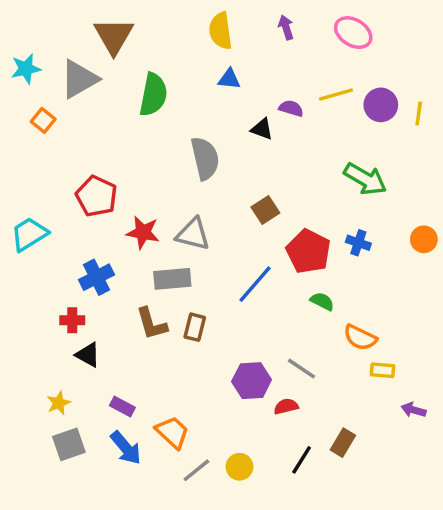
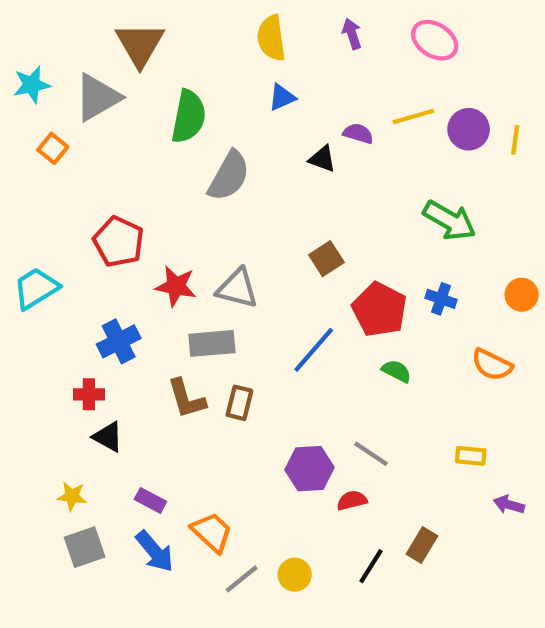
blue triangle: (229, 79) -> (282, 97), turned -30
gray semicircle: (205, 158) -> (229, 176), moved, turned 42
orange semicircle: (360, 338) -> (492, 365), moved
yellow star: (59, 403) -> (72, 496), turned 30

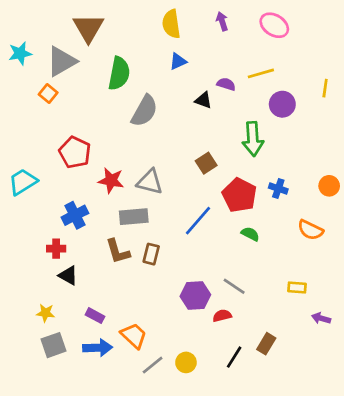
purple circle: (469, 129) -> (282, 104), moved
orange square: (53, 148) -> (48, 93), moved
green arrow: (449, 220) -> (253, 139), moved, turned 56
blue arrow: (155, 551) -> (98, 348), turned -52

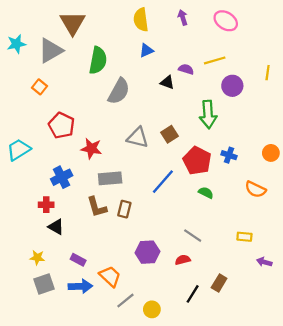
orange square: (48, 93) -> (40, 87), moved
gray triangle: (150, 182) -> (138, 138), moved
purple hexagon: (195, 296) -> (147, 252), moved
yellow circle: (186, 362) -> (152, 309), moved

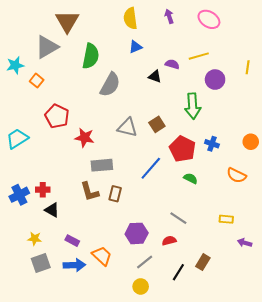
cyan star: (16, 44) -> (15, 65), moved
blue cross: (62, 177) -> (19, 195), moved
gray line: (125, 301) -> (145, 262), moved

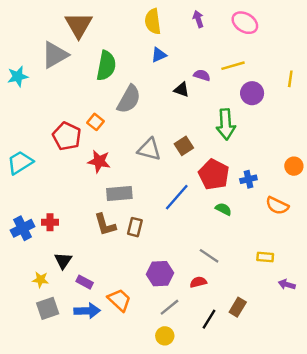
orange square: (37, 81) -> (95, 122), moved
blue cross: (212, 144) -> (248, 179), moved, turned -32
black triangle: (52, 210) -> (63, 261), moved, turned 35

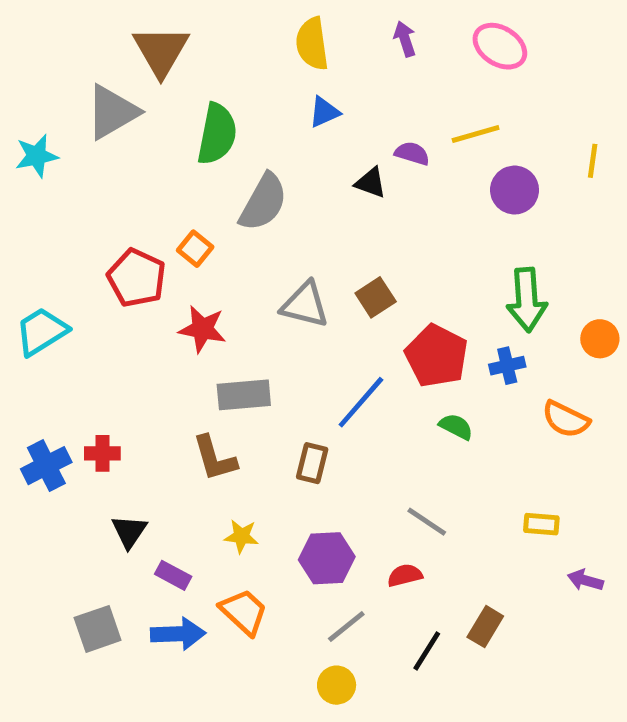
green arrow: (226, 124) -> (527, 300), moved
brown rectangle: (135, 227) -> (312, 463), moved
yellow star: (40, 280) -> (241, 536), moved

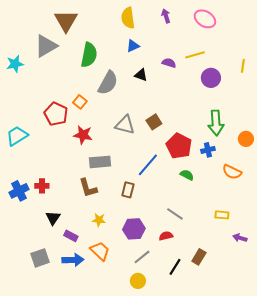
black triangle: (371, 183) -> (141, 75), moved

